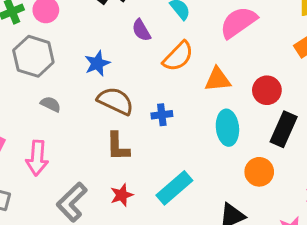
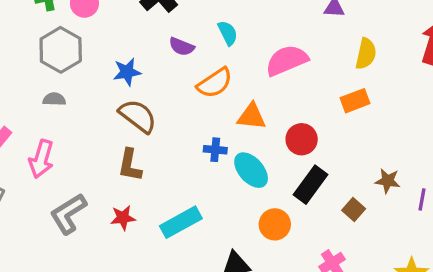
purple semicircle: (141, 30) -> (182, 47), turned -50
gray semicircle: (51, 104) -> (54, 99), moved, turned -36
blue cross: (162, 115) -> (215, 150), moved
cyan ellipse: (227, 128) -> (251, 170), turned -48

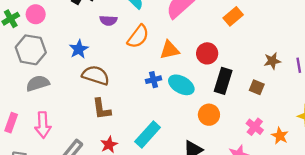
gray semicircle: (54, 99) -> (38, 83), size x1.5

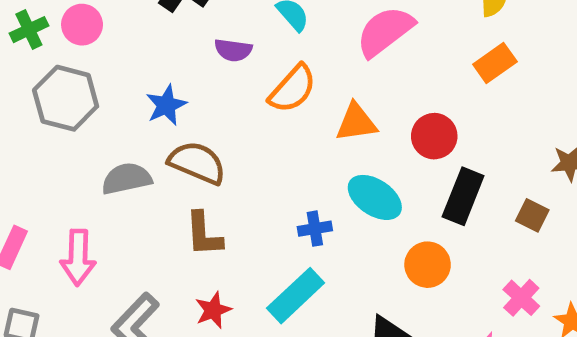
blue cross: (154, 80) -> (315, 229), moved
gray semicircle: (38, 83) -> (127, 179), moved

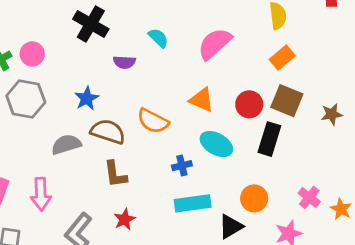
orange semicircle: (293, 89) -> (153, 121), moved, turned 80
orange triangle: (356, 122) -> (202, 100), turned 36
brown square: (532, 215) -> (287, 101), moved, size x1.6
orange circle: (428, 265) -> (254, 198), moved
cyan rectangle: (296, 296) -> (193, 203), moved, turned 40

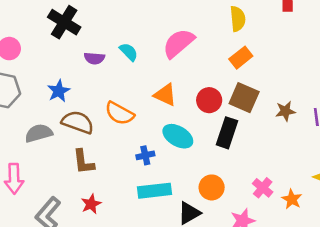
cyan semicircle: (158, 38) -> (129, 52), moved

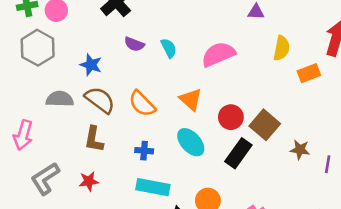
orange rectangle: (241, 58) -> (309, 73), moved
blue star: (59, 91) -> (91, 65), turned 30
blue cross: (145, 155) -> (144, 151), moved

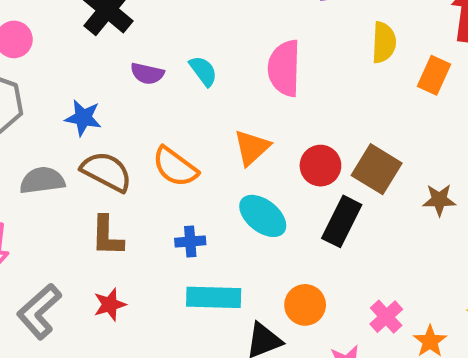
pink semicircle: (218, 54) -> (284, 68), turned -56
orange rectangle: (309, 73) -> (434, 75), turned -35
orange triangle: (191, 99) -> (252, 147), turned 45

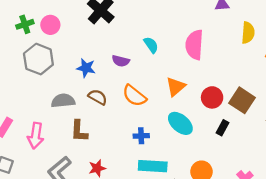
purple semicircle: (147, 74) -> (121, 61), moved
brown semicircle: (107, 172) -> (98, 97), size x0.7
black rectangle: (342, 221) -> (223, 128), size x0.6
brown L-shape: (107, 236) -> (79, 131), moved

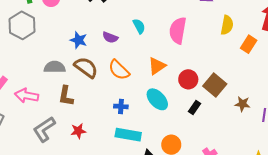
gray hexagon: (38, 59) -> (22, 25), moved
brown semicircle: (98, 97) -> (86, 67), size x1.4
pink arrow: (36, 136) -> (27, 96), turned 85

